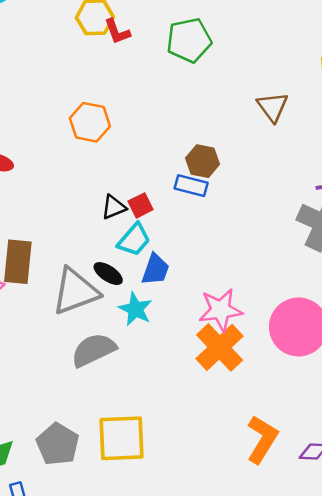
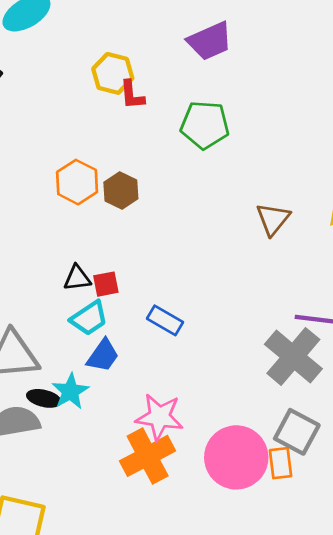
brown hexagon: (203, 161) -> (121, 190), moved
blue rectangle: (191, 186) -> (165, 320), moved
black ellipse: (108, 274) -> (44, 398), moved, turned -36

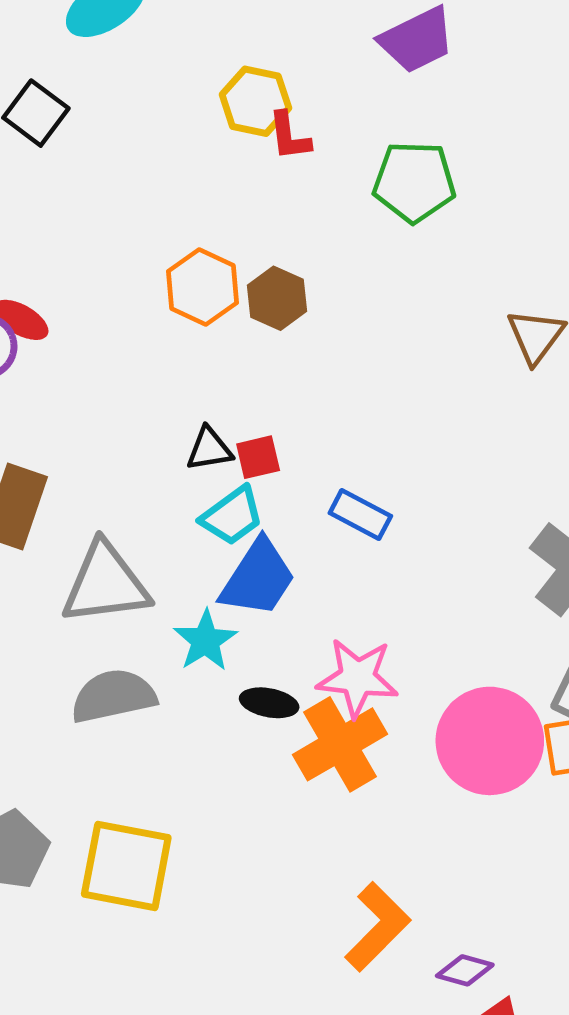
blue trapezoid: (103, 356) -> (258, 578), size x1.4
black ellipse: (44, 398) -> (269, 703), moved

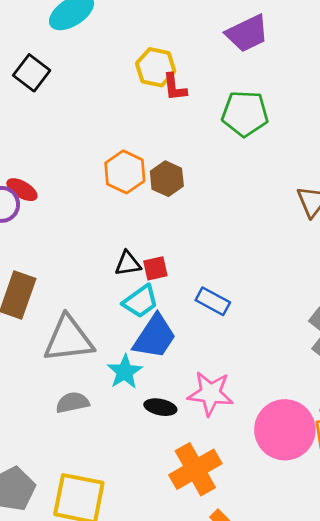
gray semicircle: (113, 696) -> (72, 403), size x0.7
orange cross: (340, 744) -> (195, 469), moved

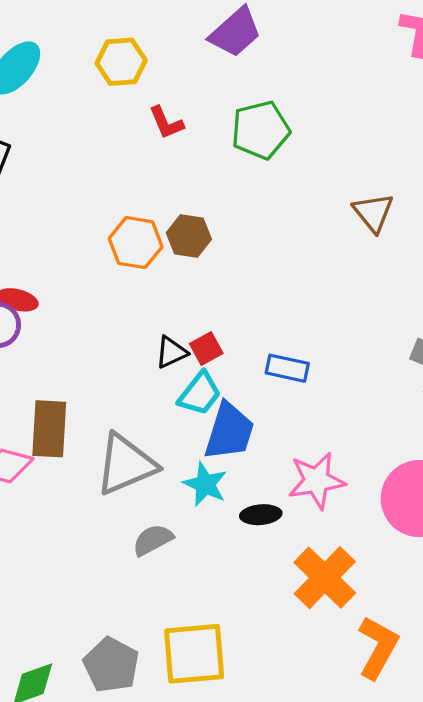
yellow hexagon: (156, 67) -> (121, 62), moved

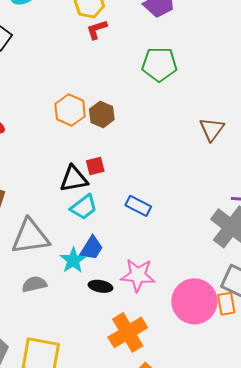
red L-shape: (166, 123) -> (97, 29), moved, turned 80
red square: (206, 349) -> (95, 166), moved
black triangle: (171, 352) -> (74, 179), size x1.4
blue trapezoid: (229, 431) -> (91, 248), moved, size x0.7

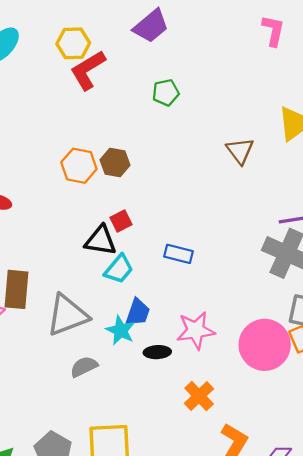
red L-shape: (97, 29) -> (88, 70), size x1.6
green pentagon: (159, 64) -> (166, 93), size x0.7
black triangle: (74, 179) -> (101, 241), turned 32
orange cross: (128, 332) -> (199, 396), size x0.7

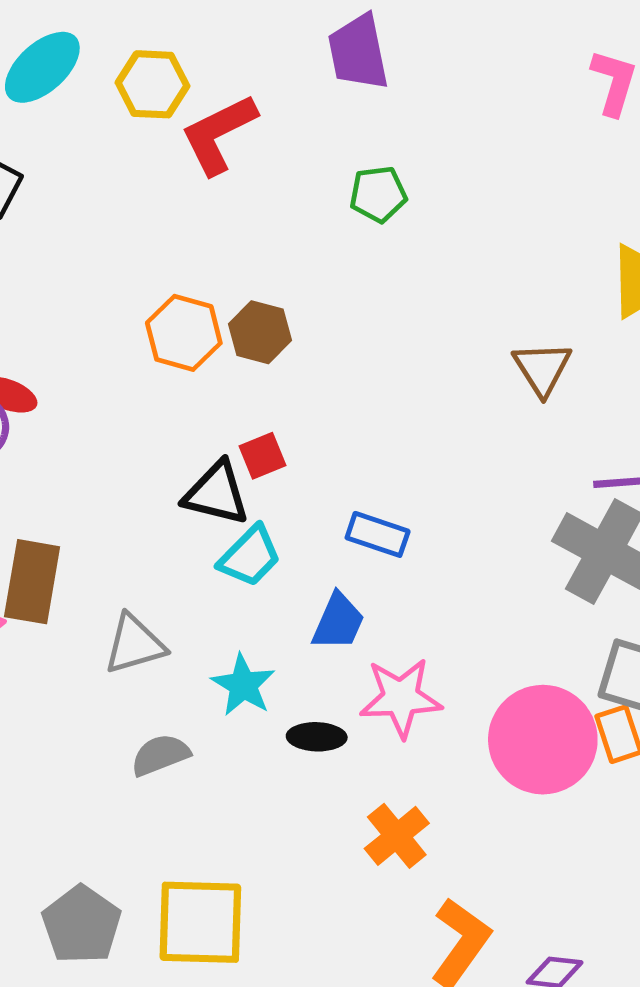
purple trapezoid: (151, 26) -> (358, 52), turned 114
yellow hexagon: (73, 43) -> (152, 84), moved
brown triangle: (240, 151) -> (542, 368), moved
blue trapezoid: (138, 312) -> (338, 622), moved
gray triangle: (67, 315) -> (134, 644), size x0.7

